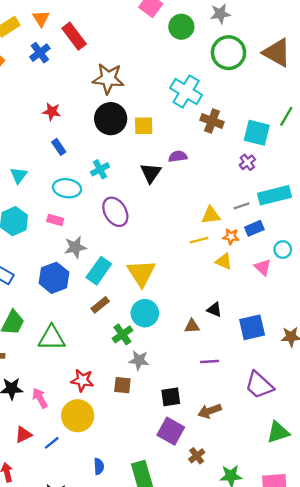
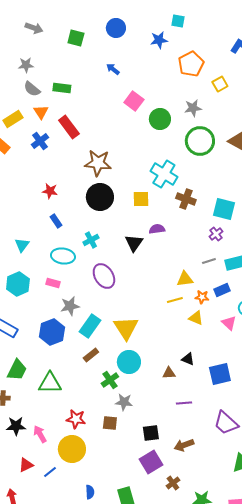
yellow square: (144, 126) -> (141, 199), moved
gray line: (241, 206) -> (209, 261), moved
purple square: (171, 431) -> (151, 462), turned 30

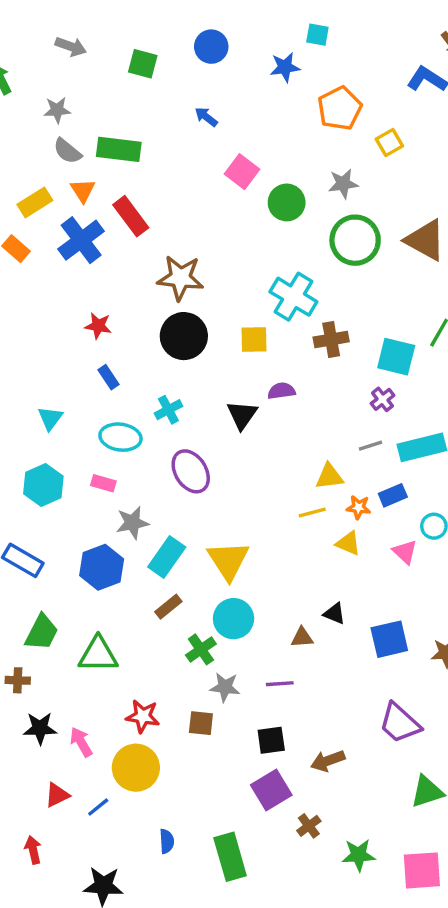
green rectangle: (62, 88) -> (119, 149), size x1.4
blue cross: (40, 141) -> (81, 240), size x1.5
brown cross: (186, 199) -> (331, 339), turned -30
purple line: (184, 403) -> (280, 684), moved

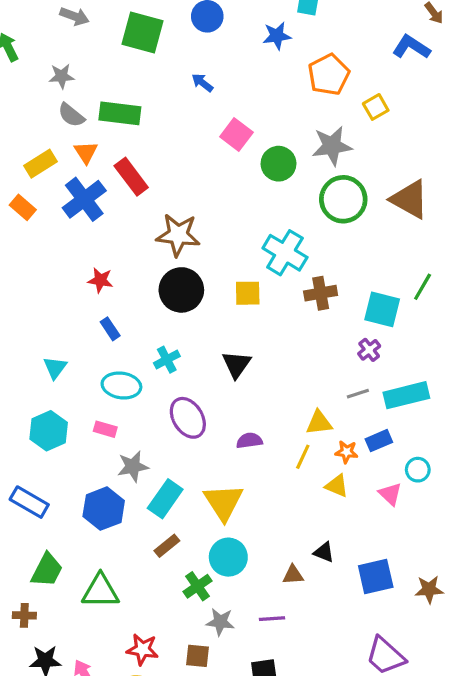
green square: (143, 64) -> (143, 33), size x1.5
gray star: (343, 184) -> (332, 146), size x1.4
purple semicircle: (281, 391) -> (249, 441), moved
yellow line: (312, 512) -> (303, 457), turned -50

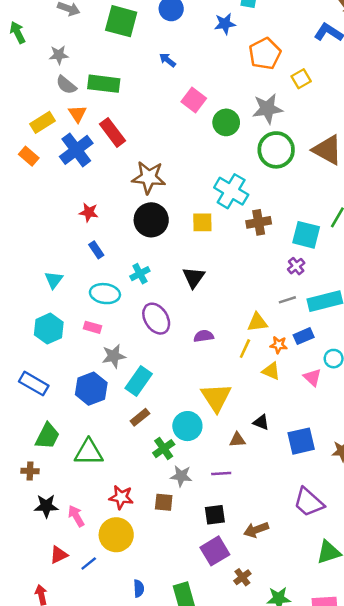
yellow triangle: (223, 502) -> (216, 397), moved

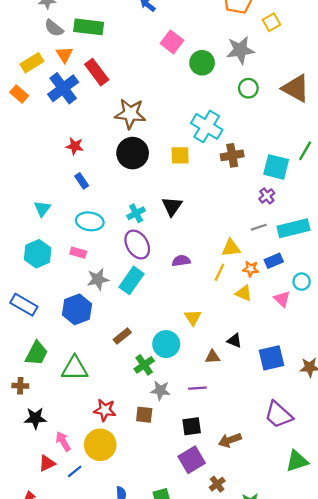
green circle: (276, 150) -> (248, 88), size x0.6
cyan cross: (140, 274) -> (136, 213), moved
cyan rectangle: (139, 381) -> (131, 280), moved
yellow triangle: (216, 397) -> (193, 317), size x0.6
pink arrow: (76, 516) -> (63, 441), moved

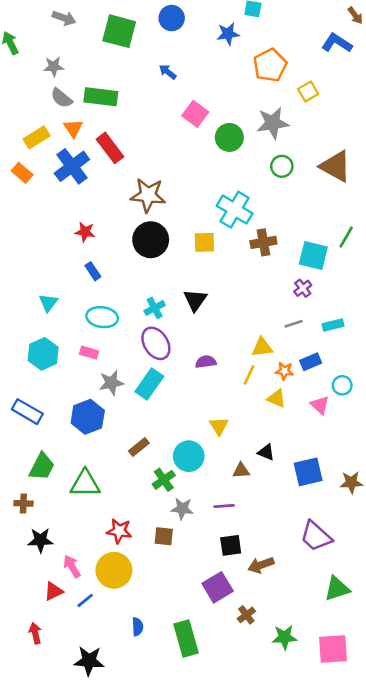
cyan rectangle: (293, 228) -> (333, 325), size x0.6
black square: (192, 426) -> (231, 545), moved

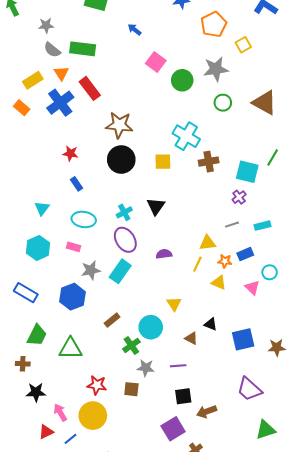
brown triangle: (241, 471) -> (191, 338), turned 32

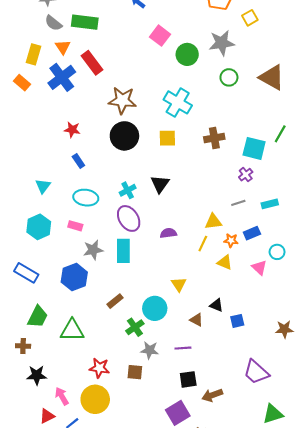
yellow rectangle: (33, 80) -> (34, 54), turned -42
cyan cross: (186, 136) -> (178, 102), moved
cyan rectangle: (120, 271) -> (123, 251), turned -35
blue square: (243, 339) -> (237, 321), moved, size x0.6

